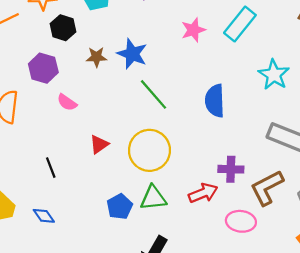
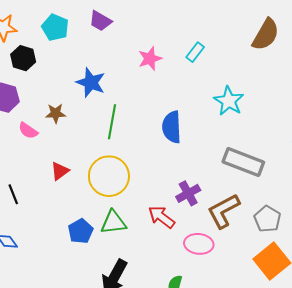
cyan rectangle: (240, 24) -> (195, 52), size x0.6
brown star: (97, 57) -> (56, 113), moved
green line: (153, 94) -> (112, 122), turned 52
purple cross: (231, 169) -> (188, 193), turned -30
red arrow: (203, 193) -> (162, 217), turned -120

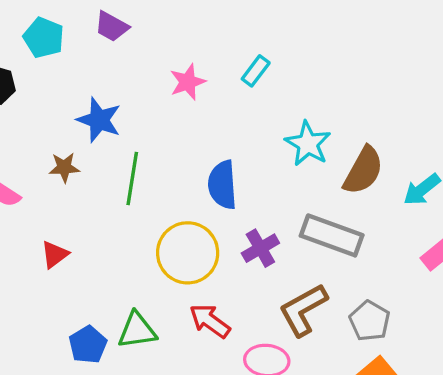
brown semicircle: (266, 35) -> (363, 171), moved
brown star: (56, 113) -> (64, 167), moved
yellow circle: (109, 176) -> (188, 253), moved
purple cross: (188, 193) -> (260, 248), moved

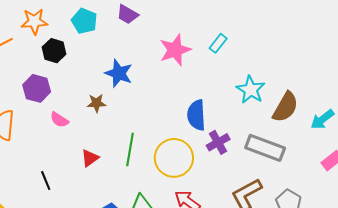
pink star: (188, 82) -> (175, 50), size x1.4
green line: (132, 178) -> (130, 149), moved
purple cross: (260, 248) -> (218, 142), moved

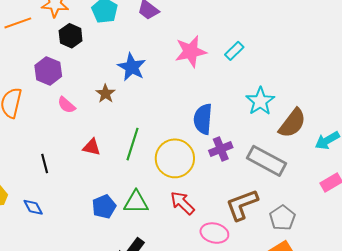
brown star: (96, 103) -> (106, 94), turned 30
red triangle: (90, 158) -> (92, 147), turned 42

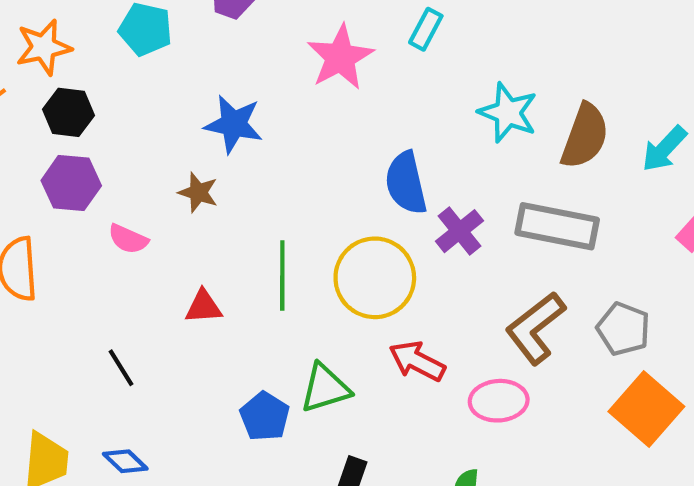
black hexagon: (71, 36) -> (68, 112), moved

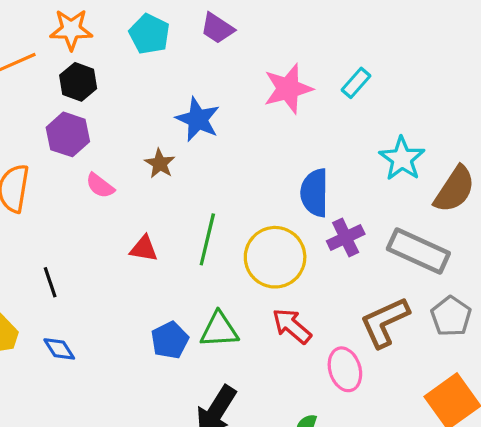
gray pentagon: (623, 329) -> (451, 316), moved
black line: (121, 368) -> (50, 282), moved
pink ellipse: (499, 401) -> (345, 369), turned 63

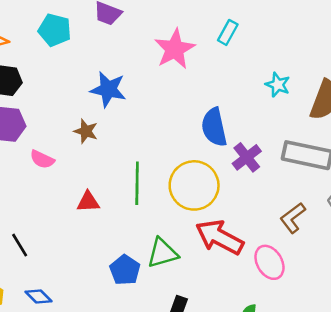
cyan star: (402, 159) -> (278, 85), size x0.7
brown L-shape: (385, 322) -> (293, 218), size x0.7
red arrow: (292, 326) -> (220, 237), size x1.4

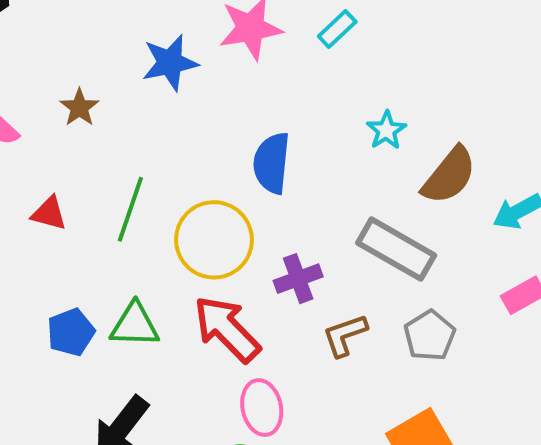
blue star: (108, 89) -> (170, 63), moved, turned 30
purple cross: (247, 157) -> (298, 279), moved
pink ellipse: (269, 262) -> (262, 408), moved

